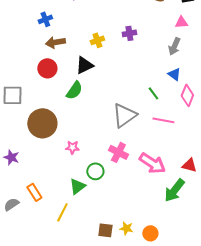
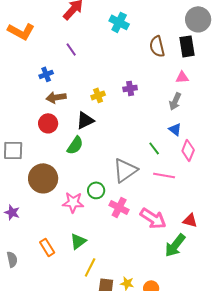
pink star: (72, 147) -> (73, 202), size x1.5
green circle: (95, 171) -> (96, 190), moved
orange rectangle: (34, 192) -> (47, 247), moved
gray semicircle: (11, 204) -> (12, 259), turned 112
yellow line: (62, 212) -> (90, 267), moved

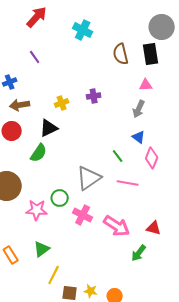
green arrow: (175, 245) -> (139, 253), size x0.7

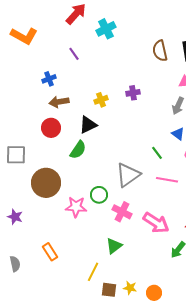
cyan cross: (83, 30) -> (106, 29), moved, turned 36
green triangle: (42, 249) -> (114, 246), moved

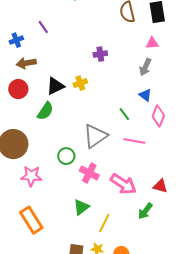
purple line: (74, 54) -> (43, 27), moved
yellow cross: (101, 100) -> (80, 83), moved
pink star: (76, 207) -> (31, 176), moved
orange rectangle: (50, 252) -> (31, 220), moved, size x1.5
yellow line: (93, 272) -> (104, 223), moved

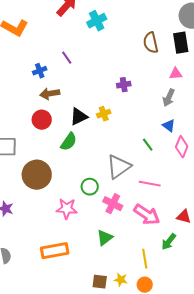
pink line: (134, 141) -> (150, 184), moved
pink star: (31, 176) -> (67, 209), moved
orange rectangle: (31, 220) -> (55, 251), turned -68
yellow line: (104, 223) -> (145, 259), moved, turned -36

